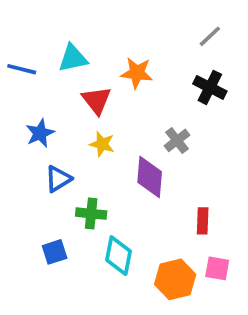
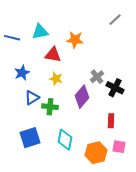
black cross: (210, 87) -> (115, 88), moved
red triangle: (97, 100) -> (53, 55), turned -42
purple diamond: (150, 177) -> (82, 97), turned 35
green cross: (91, 214) -> (50, 107), moved
blue square: (55, 252) -> (30, 138), size x1.5

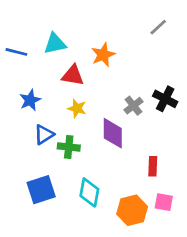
orange star: (75, 40) -> (103, 55), turned -30
black cross: (115, 88) -> (165, 99), moved
purple diamond: (82, 97) -> (113, 133), turned -40

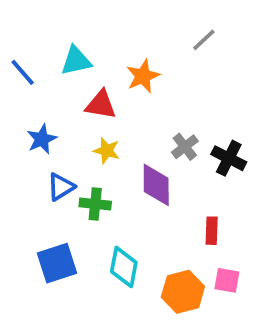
gray line: (158, 27) -> (204, 40), moved
blue line: (16, 52) -> (23, 72), turned 35
black cross: (165, 99) -> (229, 158), moved

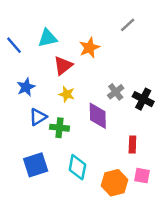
red triangle: (101, 105) -> (63, 66), turned -48

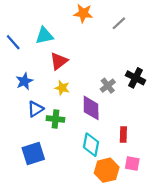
orange star: (89, 48) -> (83, 13), moved, turned 30
black cross: (143, 99) -> (136, 78), moved
cyan diamond: (77, 167) -> (91, 145), moved

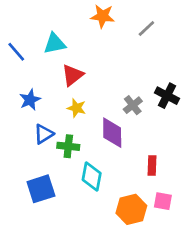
cyan diamond: (91, 145) -> (92, 176), moved

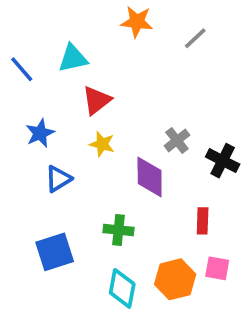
black cross: (167, 96) -> (223, 161), moved
green cross: (68, 146) -> (119, 230), moved
cyan diamond: (92, 176) -> (122, 288), moved

